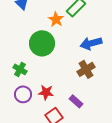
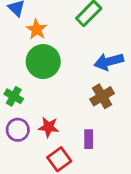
orange star: (56, 19) -> (37, 29), moved
purple rectangle: (76, 101) -> (89, 139), turned 48

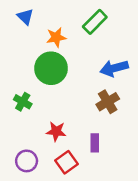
orange star: (37, 29) -> (56, 37), moved, turned 30
purple circle: (18, 130) -> (27, 161), moved

